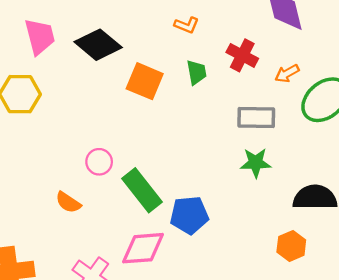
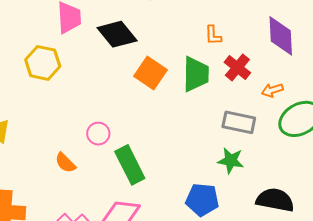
orange L-shape: (187, 25) -> (213, 35), moved, turned 55
green trapezoid: (197, 72) -> (196, 74), size x1.6
blue pentagon: (189, 215) -> (202, 200), moved

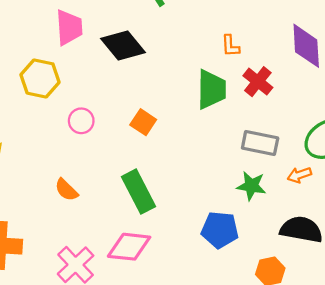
orange square: (150, 73) -> (143, 122), moved, size x0.7
orange arrow: (272, 90) -> (299, 175), moved
pink circle: (98, 134) -> (81, 121), moved

